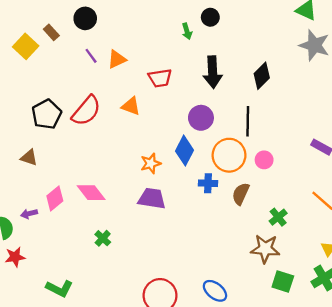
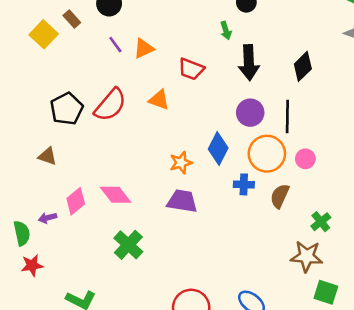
green arrow: (187, 31) -> (226, 31), moved
red trapezoid: (160, 78) -> (191, 69), turned 30
purple circle: (201, 118) -> (250, 113), moved
green cross: (103, 238) -> (128, 245), size x1.6

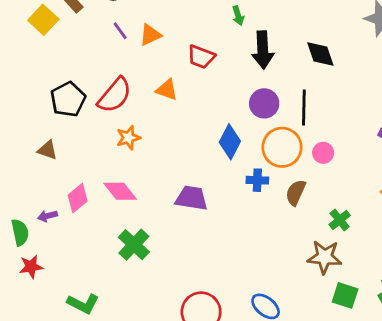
black diamond: (303, 66) -> (320, 54), turned -64
orange star: (181, 163) -> (128, 138), moved

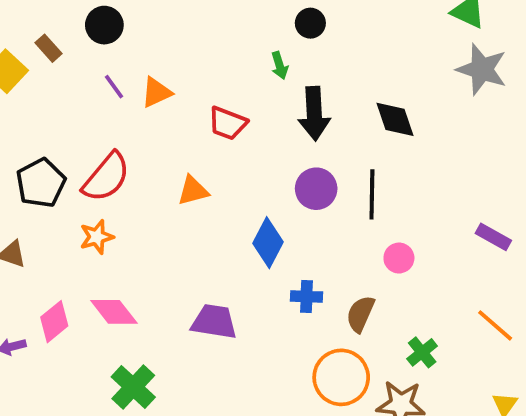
orange triangle: (167, 90) -> (193, 191), moved, turned -35
orange star: (128, 138) -> (97, 237), moved
orange circle: (282, 147) -> (341, 377), moved

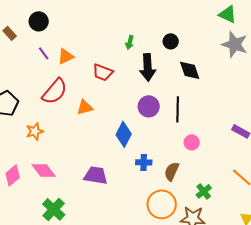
black circle: (310, 23) -> (171, 41), moved
green arrow: (280, 65) -> (130, 42), turned 32
red semicircle: (106, 177) -> (55, 91), moved

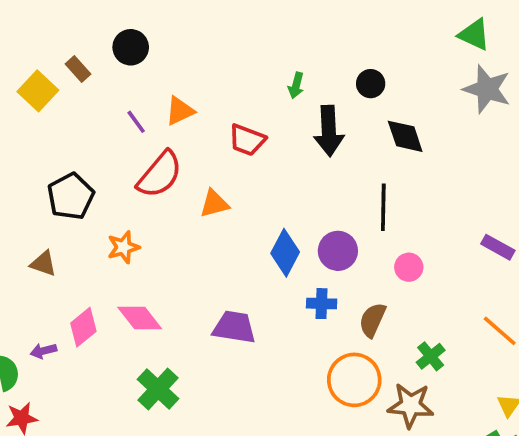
purple line: (44, 53) -> (136, 122), moved
purple circle: (149, 106) -> (338, 251), moved

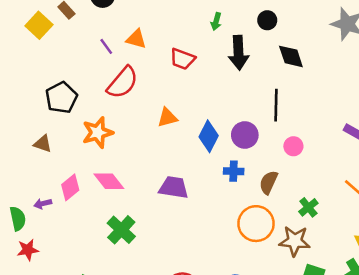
orange triangle: (180, 111) -> (136, 39), turned 40
orange triangle: (214, 204) -> (167, 118), moved
orange star: (123, 247) -> (98, 133), size x1.4

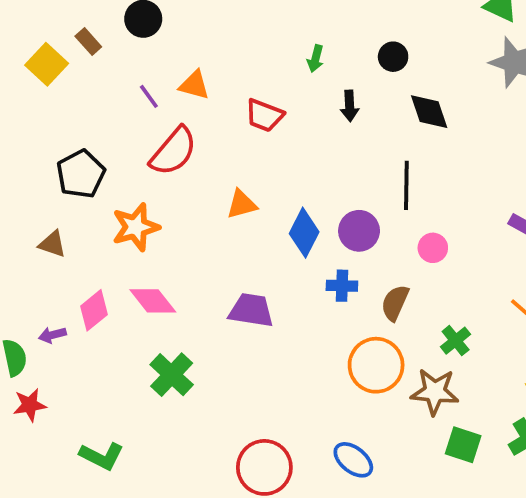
black arrow: (239, 53) -> (350, 106), size x0.6

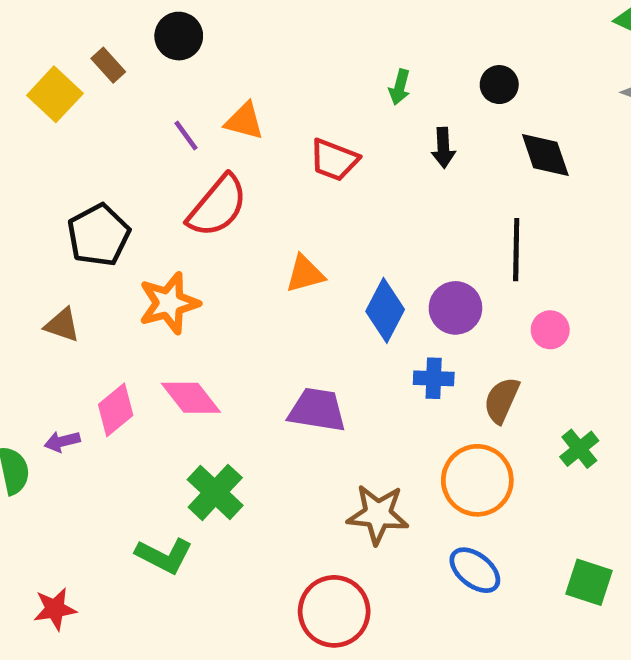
brown star: (435, 392) -> (378, 514), moved
red star: (30, 405) -> (55, 609), moved
green L-shape: (102, 456) -> (164, 556), moved
blue ellipse: (353, 460) -> (475, 570), moved

